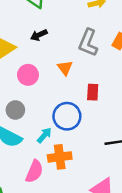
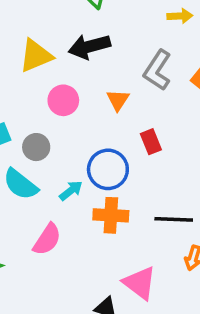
black arrow: (39, 35) -> (89, 46), size x1.6
red rectangle: (93, 92) -> (151, 142), turned -35
orange cross: (60, 157) -> (111, 215), moved

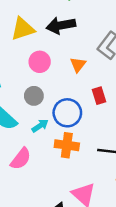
gray circle: (36, 147) -> (34, 96), moved

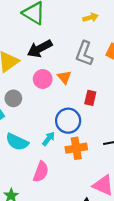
pink circle: (40, 62) -> (43, 79), moved
gray circle: (34, 96) -> (13, 98), moved
red rectangle: (99, 96) -> (90, 98), turned 48

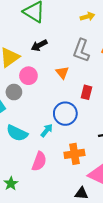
black arrow: (40, 49) -> (39, 45), size x0.7
pink circle: (43, 79) -> (28, 76), moved
orange cross: (76, 148) -> (74, 154), moved

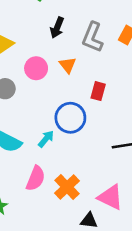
black arrow: (39, 45) -> (57, 28), moved, turned -42
pink circle: (28, 76) -> (36, 68), moved
orange cross: (74, 154) -> (67, 187), moved, turned -36

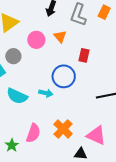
cyan arrow: (46, 139) -> (46, 93), turned 64
pink semicircle: (36, 178) -> (33, 133), moved

